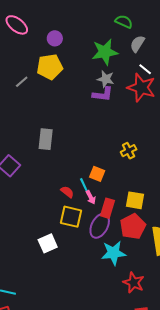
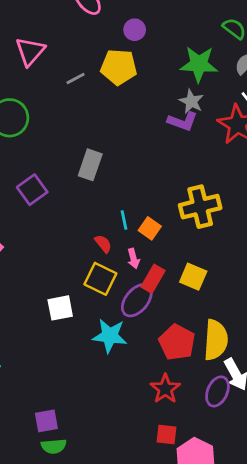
yellow cross: (129, 151) -> (200, 207), size x1.8
cyan line: (84, 185) -> (124, 220), moved
red pentagon: (133, 226) -> (177, 342), moved, turned -30
cyan star: (114, 253) -> (110, 336), moved

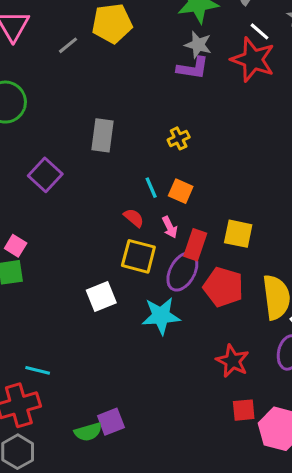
yellow cross: (200, 207) -> (179, 138), moved, size x0.5
red pentagon: (177, 342) -> (223, 287), moved
green semicircle: (54, 446) -> (88, 432), moved

